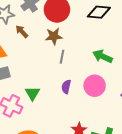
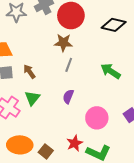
brown arrow: (22, 32) -> (29, 72), moved
pink circle: (95, 86) -> (97, 118), moved

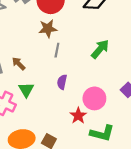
green arrow: (111, 71) -> (100, 49), turned 108
red star: (75, 143) -> (78, 116), moved

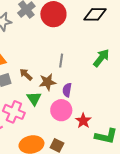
brown star: (48, 29) -> (47, 82), moved
pink circle: (94, 98) -> (61, 110), moved

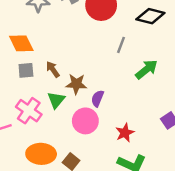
gray line: (61, 61) -> (121, 45), moved
red star: (83, 121) -> (125, 133), moved

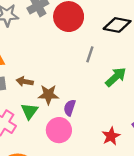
brown arrow: (53, 69) -> (25, 82), turned -42
red star: (125, 133) -> (111, 136), moved

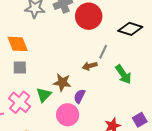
green arrow: (116, 77) -> (123, 74), turned 90
brown arrow: (25, 82) -> (90, 66), moved, turned -32

